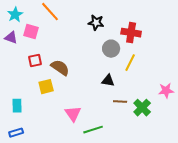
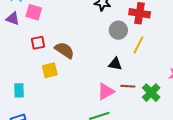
pink triangle: (73, 114) -> (106, 91), moved, turned 36

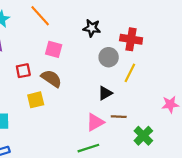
pink square: (34, 12) -> (54, 49), moved
black triangle: (115, 64) -> (105, 93), turned -40
green cross: (151, 93) -> (143, 136), moved

